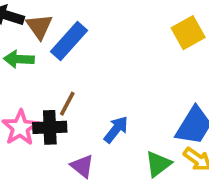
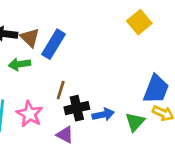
black cross: (50, 127) -> (77, 108), moved
blue arrow: (116, 129) -> (103, 114), moved, turned 50
purple triangle: (82, 166) -> (65, 135), moved

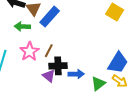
yellow square: (139, 22) -> (115, 12), turned -30
pink star: (30, 114) -> (29, 51), moved
purple triangle: (65, 135) -> (49, 76), moved

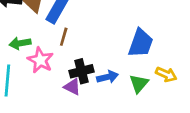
green arrow: (22, 26) -> (20, 43), moved
brown line: (49, 51) -> (64, 37), moved
blue trapezoid: (118, 63) -> (141, 43), moved

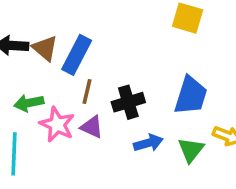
black cross: (82, 71) -> (128, 102), moved
purple triangle: (72, 87) -> (92, 127), moved

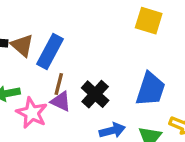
black cross: (128, 102) -> (95, 94), turned -32
purple triangle: (92, 127) -> (61, 101), moved

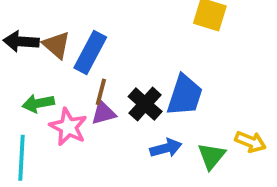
blue trapezoid: (150, 89) -> (185, 95), moved
purple triangle: (61, 101) -> (103, 113), turned -40

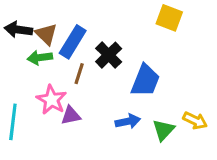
green arrow: (38, 103) -> (40, 58), moved
black cross: (145, 104) -> (109, 55), moved
purple triangle: (103, 113) -> (71, 115), moved

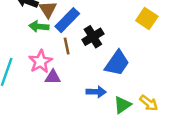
brown line: (79, 74) -> (67, 46), turned -42

